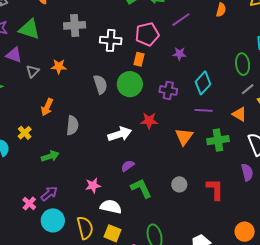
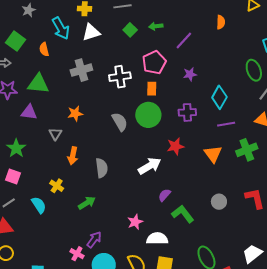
gray triangle: (33, 71) -> (55, 134), moved

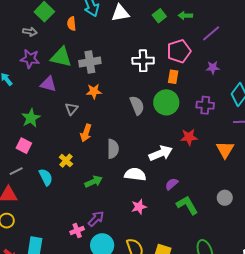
gray cross: (81, 70) -> (90, 62), moved
white semicircle: (157, 239) -> (135, 174), moved
pink cross: (77, 254) -> (77, 231), turned 32

